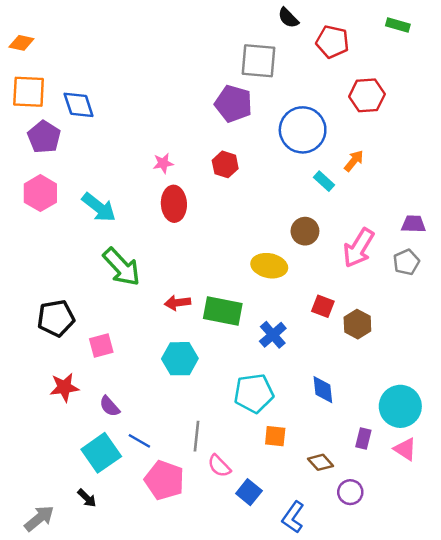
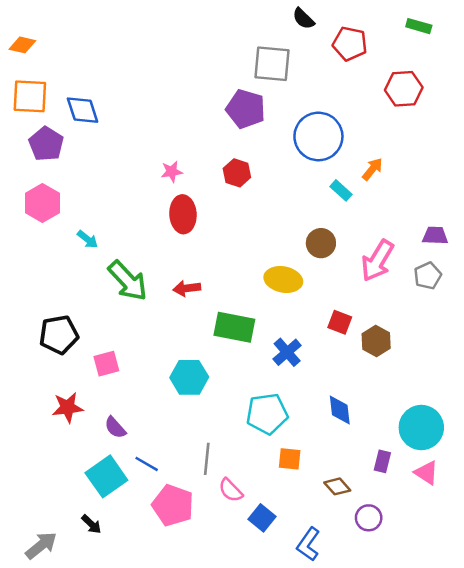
red hexagon: (367, 95) -> (404, 89), moved
cyan arrow: (99, 207) -> (88, 239), moved, size x0.6
red arrow: (177, 303) -> (187, 288), moved

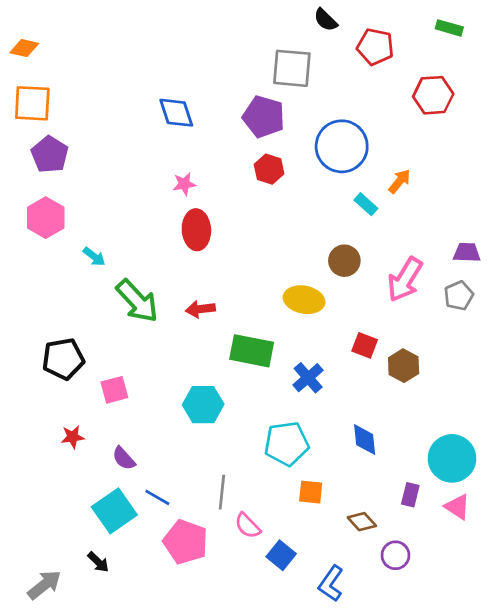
blue diamond: (83, 110) -> (176, 113), moved
red hexagon: (237, 173) -> (269, 169), moved
red star: (68, 407) -> (73, 437), size x0.7

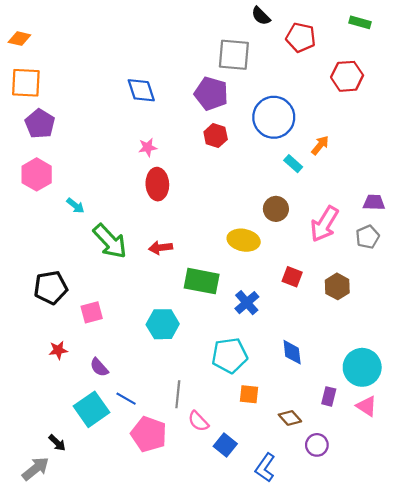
brown hexagon: (404, 366) -> (337, 286), moved
black arrow: (98, 562) -> (57, 443), moved

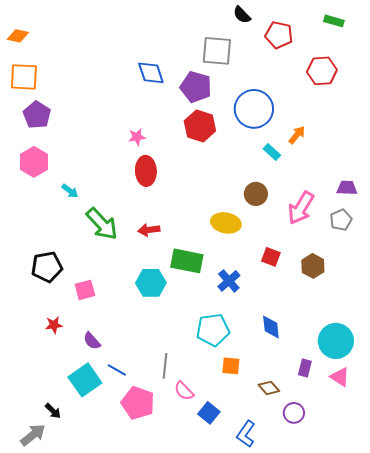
blue diamond: (141, 90) -> (151, 73), moved
red hexagon: (216, 136) -> (200, 126), size x1.4
cyan hexagon: (163, 324) -> (151, 283), moved

